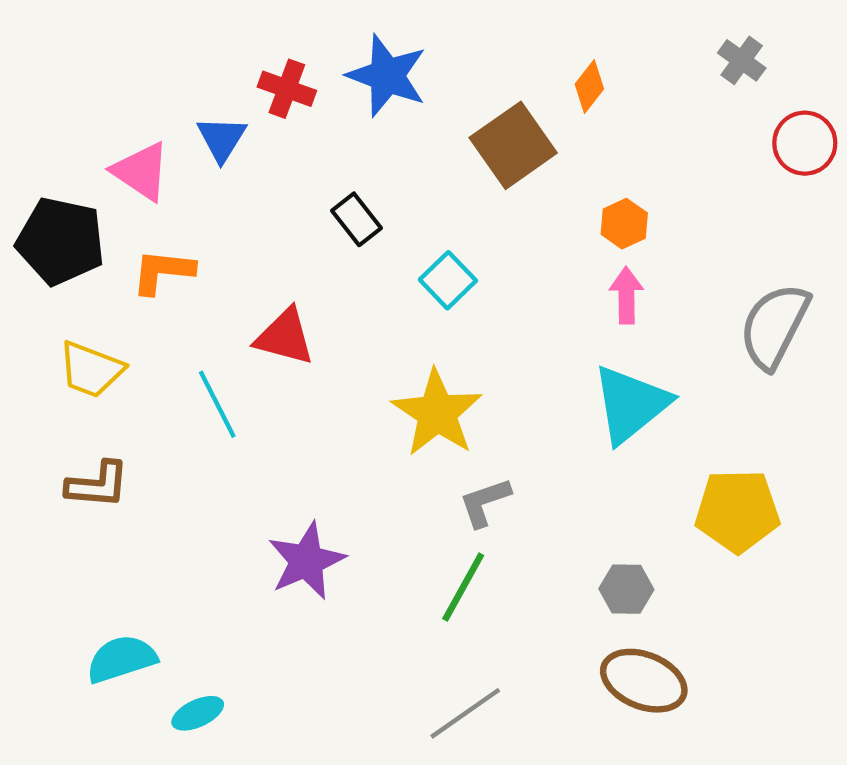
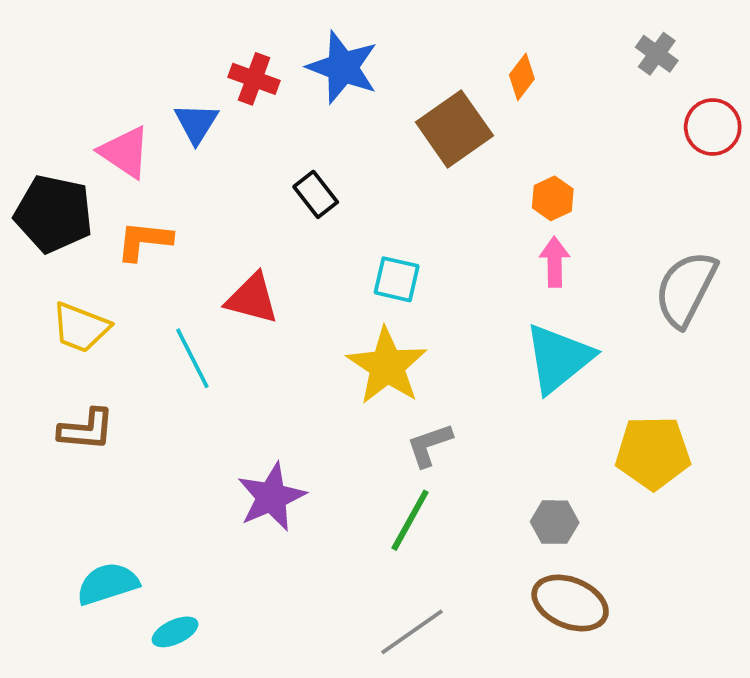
cyan square: (448, 280) -> (397, 279), moved, turned -33

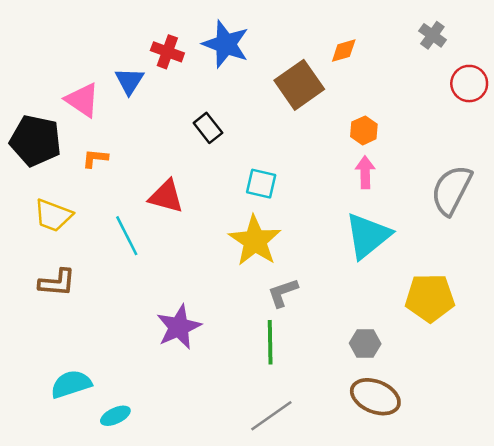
orange diamond: (522, 77) -> (344, 51), turned 36
orange L-shape: (144, 241) -> (95, 158), size x0.7
green line: (410, 520) -> (270, 342), turned -30

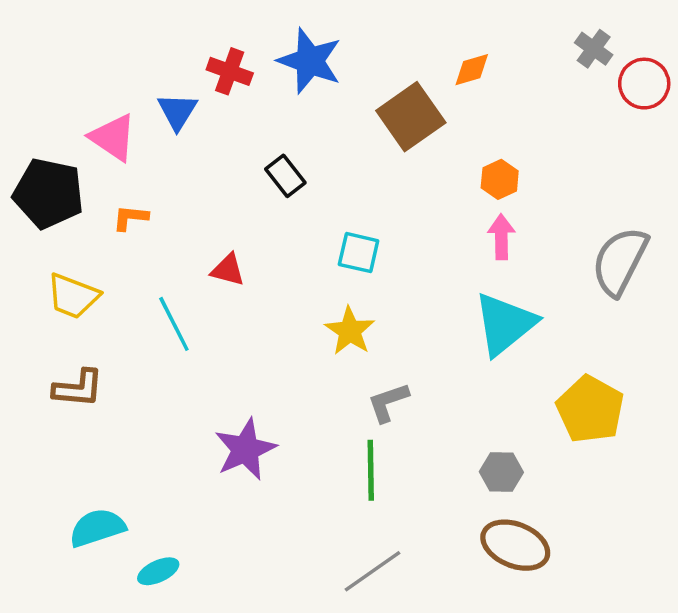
red circle: (469, 84) -> (644, 84), moved
red triangle: (166, 196) -> (228, 270), size x0.7
yellow star: (255, 241) -> (350, 331), size x0.7
yellow pentagon: (430, 298) -> (590, 409), turned 30

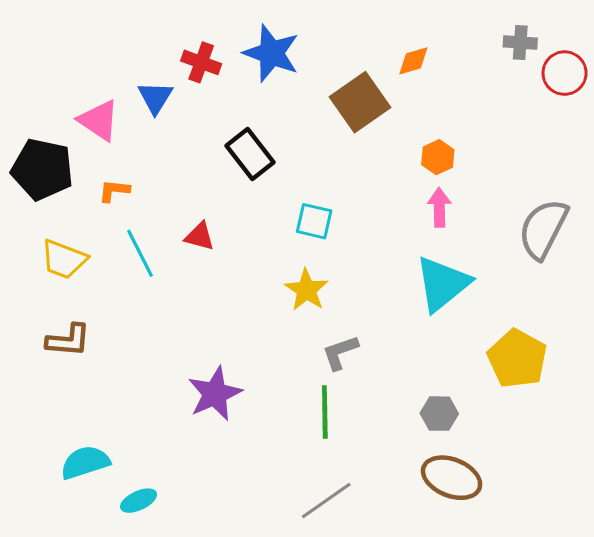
gray cross: (594, 49) -> (520, 43), turned -32
black rectangle: (285, 176) -> (250, 154), size x1.4
cyan line: (174, 324) -> (140, 253), moved

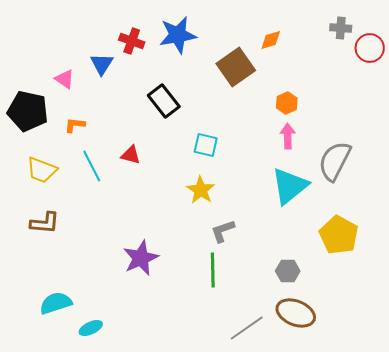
blue star: (271, 53) -> (178, 35), turned -30
pink triangle: (99, 120) -> (65, 79), size x0.7
gray semicircle: (543, 229) -> (335, 161), moved
gray line: (326, 501) -> (247, 328), moved

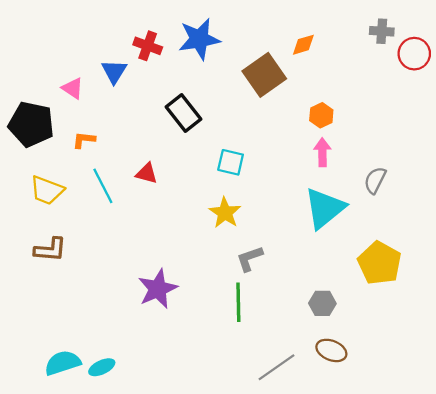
gray semicircle: (335, 161) -> (375, 180), size x0.6
cyan semicircle: (56, 303) -> (63, 363), moved
brown ellipse: (296, 313) -> (331, 350), size x0.7

